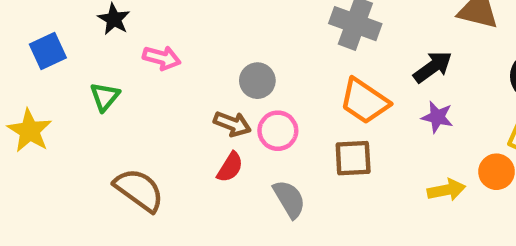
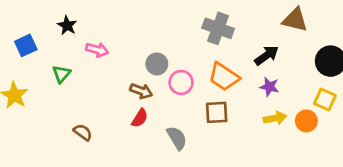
pink circle: (278, 131) -> (181, 82), moved
brown semicircle: (139, 190) -> (83, 132), size x0.6
yellow arrow: (446, 190) -> (275, 118), moved

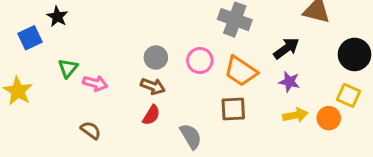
black star: (67, 25) -> (57, 17), moved
pink arrow: (97, 50) -> (95, 83), moved
gray circle: (157, 64) -> (156, 57), moved
pink circle: (181, 82) -> (200, 61), moved

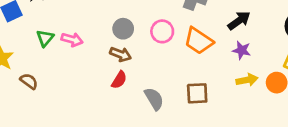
pink arrow: (95, 83) -> (72, 39), moved
brown square: (233, 109) -> (197, 93), moved
brown semicircle: (91, 130) -> (29, 81), moved

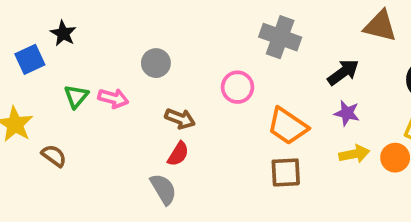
gray circle: (123, 29) -> (156, 63), moved
orange trapezoid: (199, 41) -> (288, 126), moved
gray semicircle: (154, 99) -> (163, 189), moved

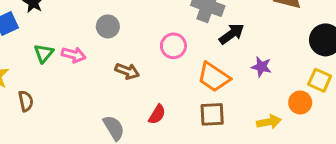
black arrow: (343, 72) -> (232, 34), moved
red semicircle: (178, 154) -> (157, 114), moved
yellow arrow: (354, 154) -> (269, 122), moved
brown semicircle: (54, 156) -> (26, 101), turned 42

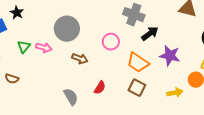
gray circle: (108, 26) -> (67, 29), size x1.6
purple star: (261, 67) -> (170, 56), size x1.5
brown semicircle: (26, 101) -> (12, 79), turned 120
brown square: (212, 114) -> (137, 88), turned 30

